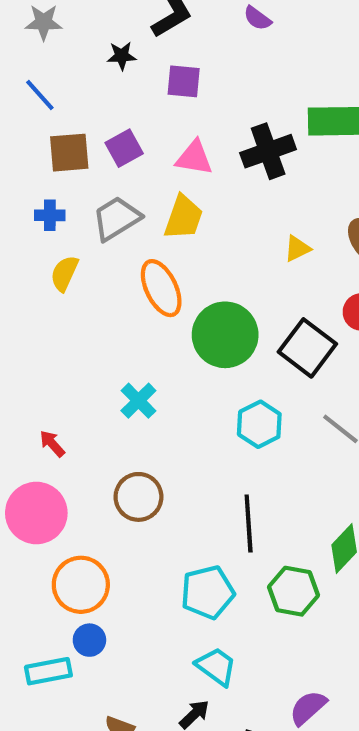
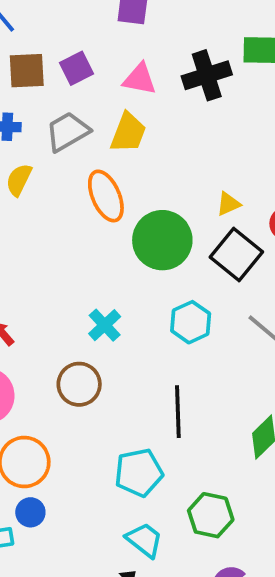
yellow triangle: (297, 248) -> (228, 204), moved
cyan cross: (138, 401) -> (105, 325), moved
green hexagon: (293, 591) -> (211, 515), moved

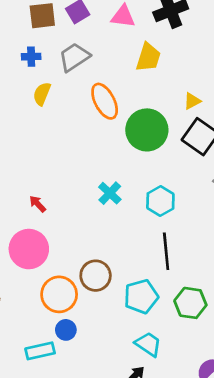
yellow trapezoid: (128, 133) -> (148, 57), moved
cyan hexagon: (191, 322) -> (160, 201), moved
brown circle: (79, 384) -> (96, 276), moved
green hexagon: (211, 515) -> (190, 303), moved

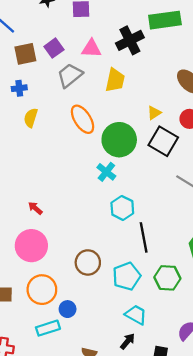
gray trapezoid: (74, 57) -> (70, 75), moved
cyan cross: (110, 193) -> (106, 172), moved
cyan hexagon: (160, 201) -> (122, 208), moved
orange circle: (59, 294) -> (42, 290), moved

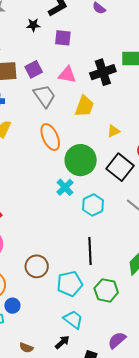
gray trapezoid: (70, 75) -> (44, 96), turned 85
yellow triangle: (154, 113) -> (113, 131), moved
cyan hexagon: (122, 208) -> (93, 205), moved

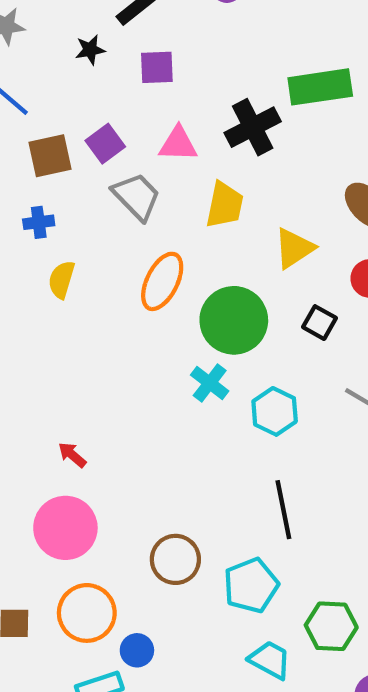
yellow triangle: (113, 131) -> (294, 248), size x1.5
orange ellipse: (50, 137) -> (162, 281), turned 60
black square: (120, 167) -> (319, 323), size x0.6
green hexagon: (106, 290) -> (331, 626), moved

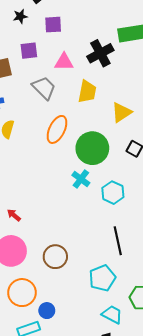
purple square: (105, 144) -> (29, 51), moved, turned 30
brown circle: (175, 559) -> (55, 257), moved

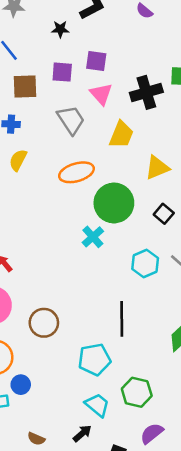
purple square: (53, 25) -> (96, 61), moved
pink triangle: (64, 62) -> (101, 94), turned 36
orange ellipse: (57, 129) -> (76, 172), turned 36
cyan hexagon: (113, 193) -> (145, 264), moved

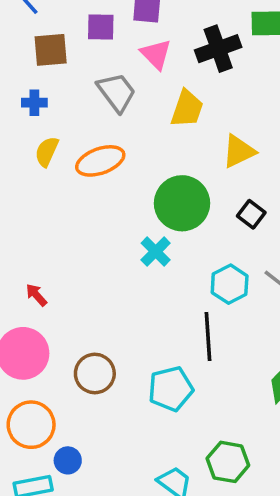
orange ellipse: (76, 172) -> (100, 161), moved
black line: (122, 319) -> (208, 336), moved
cyan pentagon: (94, 359) -> (171, 389), moved

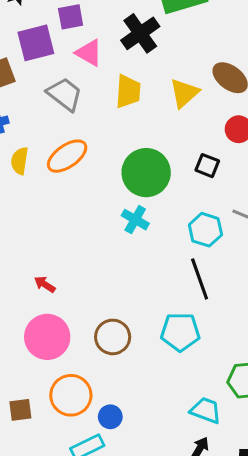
purple square: (101, 27) -> (36, 43), size x1.4
yellow triangle: (239, 151) -> (184, 93), moved
cyan pentagon: (171, 389) -> (180, 332), turned 30

